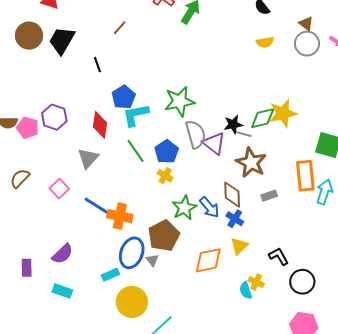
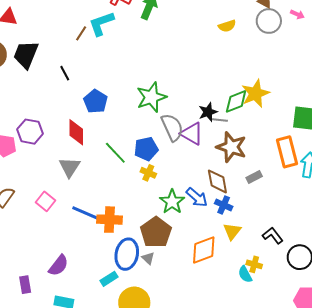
cyan L-shape: (136, 115) -> (101, 23), moved
blue pentagon: (167, 152) -> (146, 149), turned 30

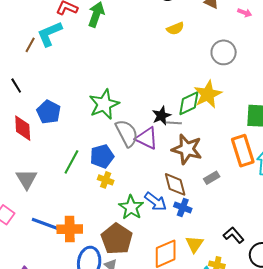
gray circle: (269, 21) -> (224, 52), moved
red diamond: (76, 132) -> (23, 128), moved
green line: (115, 153) -> (71, 162), turned 75
yellow triangle: (232, 231) -> (195, 244), moved

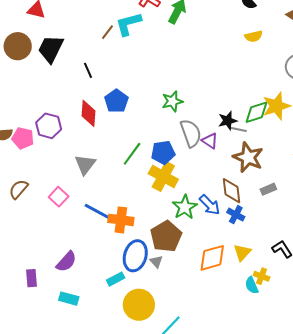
green star: (104, 104) -> (172, 101), size x0.7
purple triangle: (147, 138) -> (210, 141), size x0.7
yellow cross: (106, 180) -> (163, 176), size x1.8

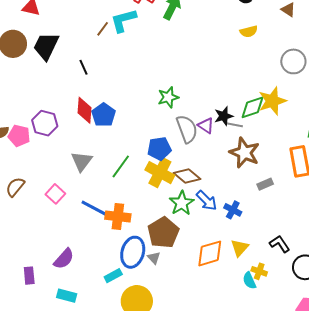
blue pentagon: (116, 101) -> (104, 115), moved
purple triangle: (210, 141) -> (206, 125), moved
green line: (132, 154) -> (121, 166), moved
brown diamond: (231, 191) -> (187, 176), moved, turned -44

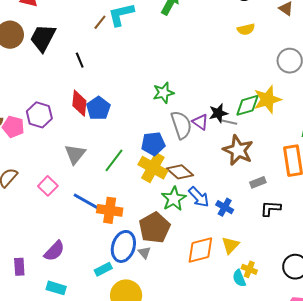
black L-shape: (280, 244) -> (271, 208), moved, turned -55

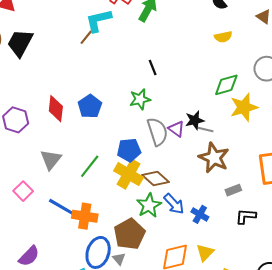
brown line: (100, 22) -> (86, 37), moved
black line: (80, 60) -> (153, 67), moved
green diamond: (247, 105) -> (226, 85), moved
blue pentagon: (98, 108) -> (90, 106), moved

